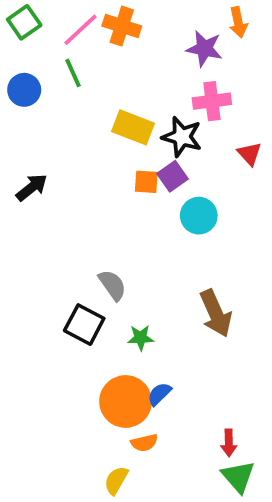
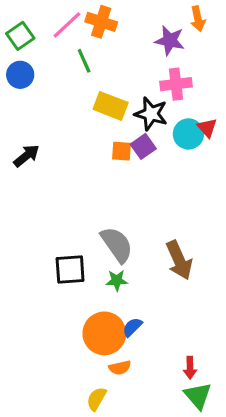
green square: (24, 22) -> (20, 36), moved
green line: (73, 73) -> (84, 61), moved
cyan circle: (199, 216) -> (188, 134), moved
gray semicircle: (112, 285) -> (117, 245), moved, size x1.4
black square: (84, 325) -> (70, 270), turned -32

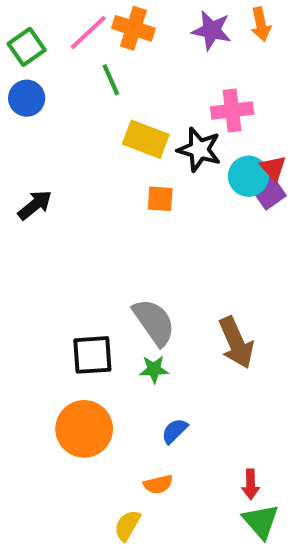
purple star: (170, 41) -> (212, 30), moved
purple square: (143, 146) -> (269, 193), moved
orange circle: (104, 333) -> (84, 429), moved

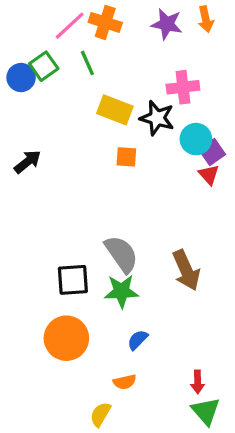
green square: (27, 47) -> (44, 66), moved
red triangle: (273, 168) -> (209, 175), moved
green star: (154, 369) -> (121, 291), size x1.5

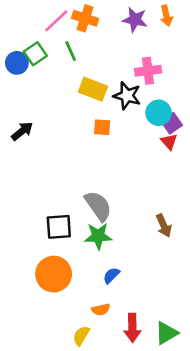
brown arrow: (186, 270) -> (164, 226), moved, size x0.7
red arrow: (198, 382) -> (132, 328), moved, size x1.5
green triangle: (206, 411) -> (166, 333), turned 40

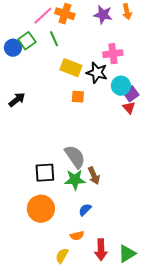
brown arrow: (164, 226) -> (94, 176), moved

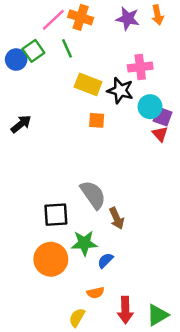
purple square: (131, 94) -> (162, 117), turned -35
green star: (75, 180) -> (84, 243), moved

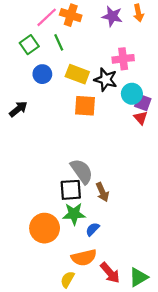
blue circle: (16, 60) -> (42, 74), moved
orange square: (97, 120) -> (85, 106), size x1.5
black square: (56, 215) -> (71, 190), moved
orange semicircle: (95, 293) -> (84, 258), size x1.6
red arrow: (125, 310) -> (110, 273), turned -40

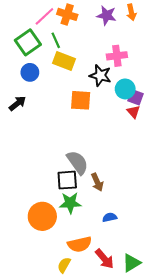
green square: (29, 45) -> (28, 42), size x1.4
blue circle: (42, 74) -> (30, 72), moved
yellow rectangle: (77, 74) -> (64, 61), moved
blue semicircle: (93, 229) -> (110, 217), moved, turned 32

